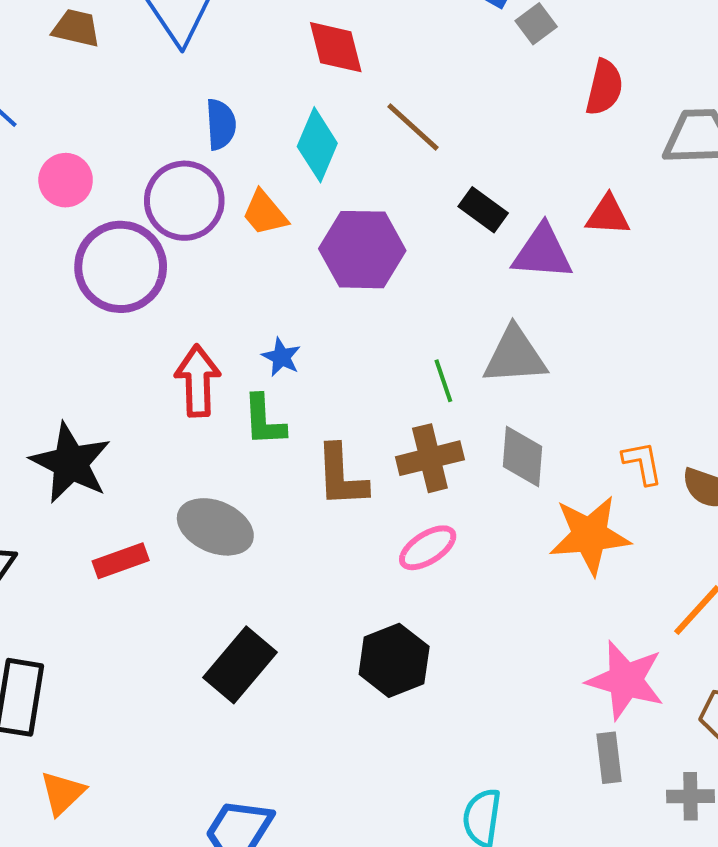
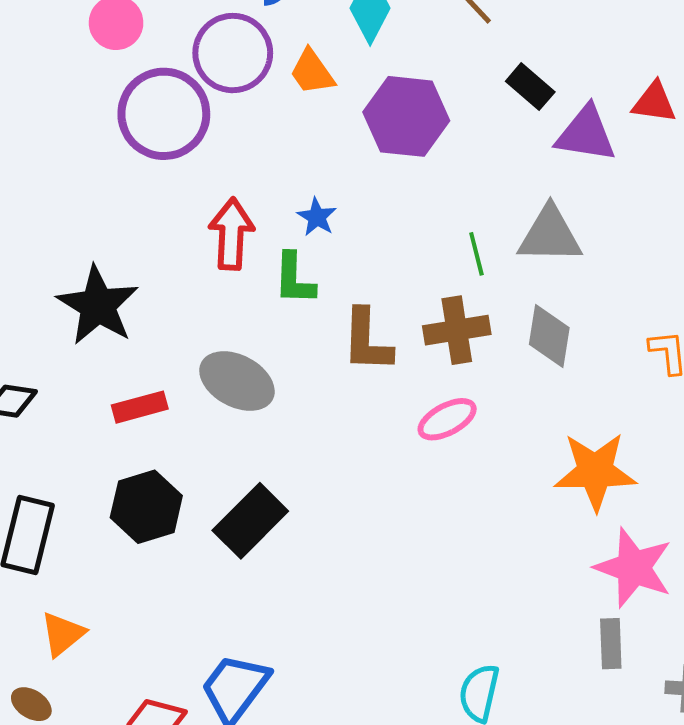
orange star: (590, 535) -> (595, 471), moved
black hexagon: (394, 660) -> (146, 507), moved

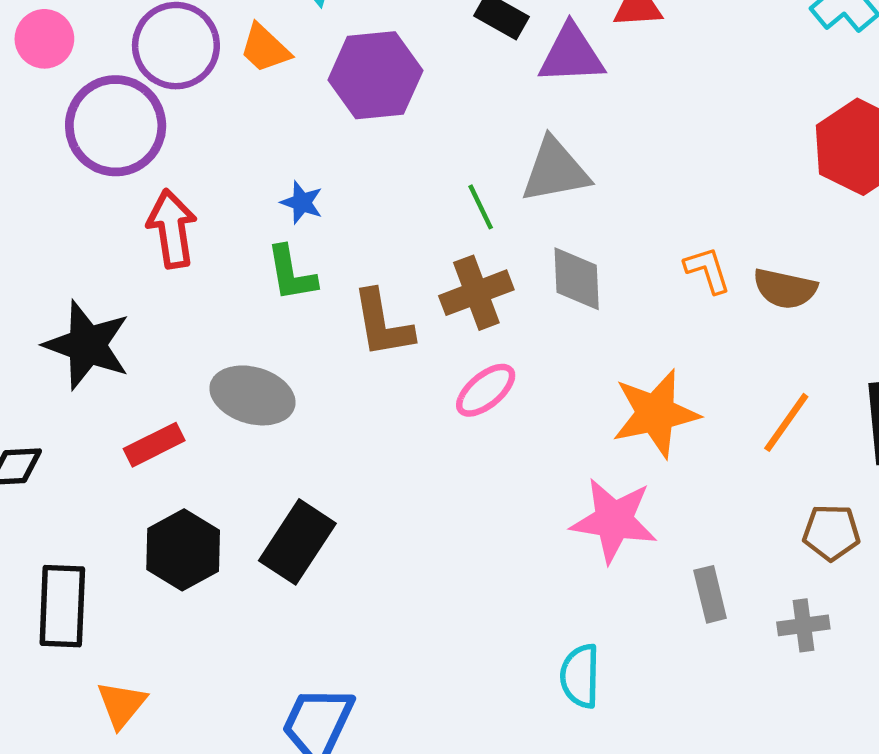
red arrow: (231, 234) -> (172, 229), moved
pink star: (634, 568) -> (614, 520), moved

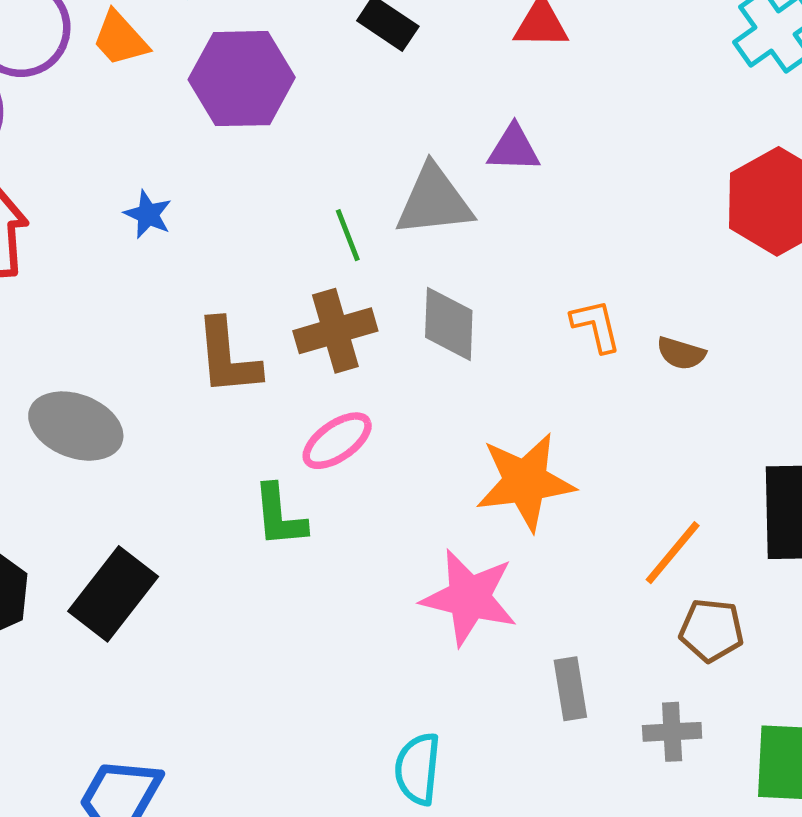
purple triangle: (571, 54) -> (514, 148), moved, size x0.7
green L-shape: (291, 273) -> (279, 516), moved
brown semicircle: (785, 289) -> (681, 353), size x0.7
orange line: (786, 422) -> (673, 553), moved

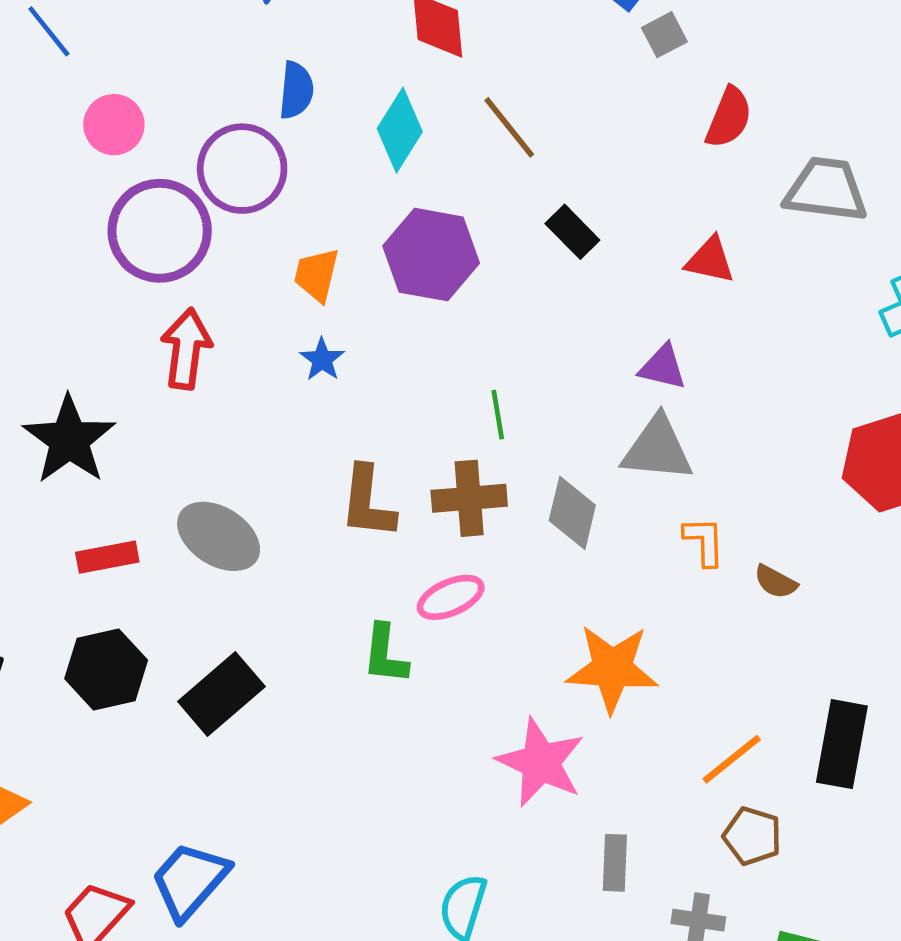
orange trapezoid: (120, 39) -> (316, 275), moved, turned 44
gray triangle: (434, 201) -> (657, 449), moved

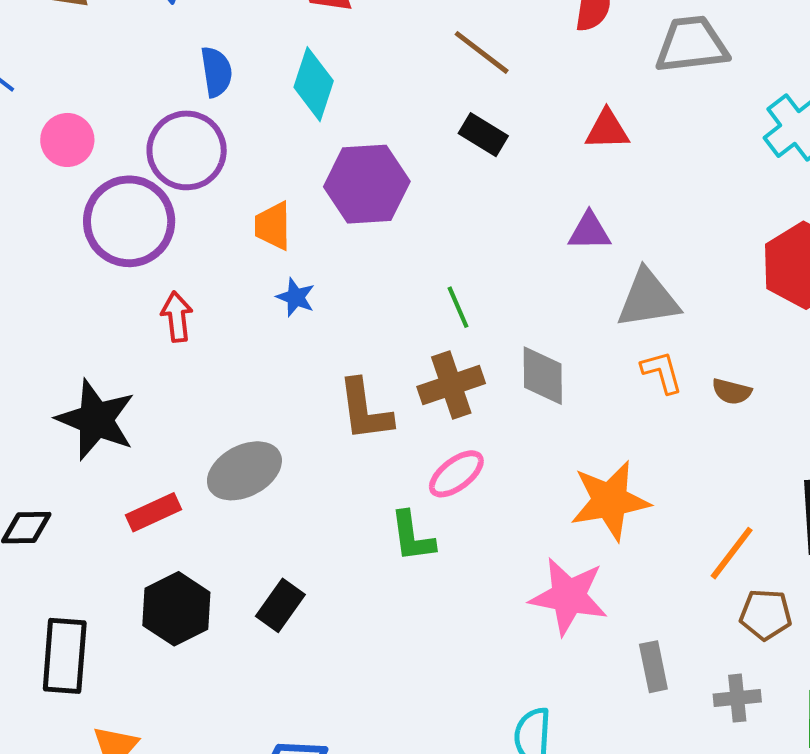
brown line: (509, 127) -> (482, 52), moved
red arrow: (186, 349) -> (177, 317), size x0.7
gray triangle: (657, 449) -> (648, 299), moved
gray ellipse: (219, 536) -> (244, 471), turned -46
black rectangle: (221, 694) -> (280, 605), size x0.7

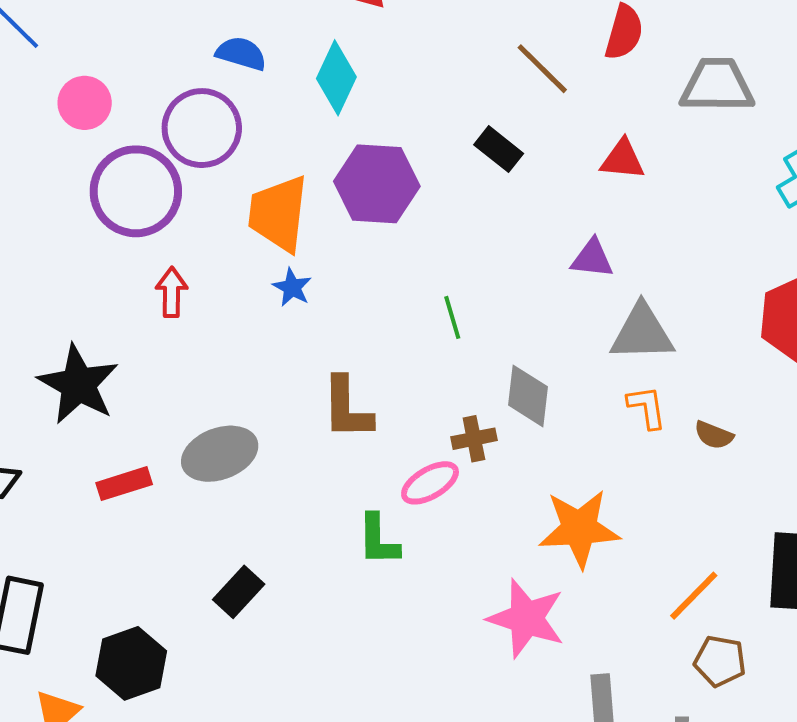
brown line: (482, 52) -> (542, 69), moved
blue semicircle: (216, 72) -> (241, 54), turned -72
orange trapezoid: (273, 226) -> (278, 214), size x1.6
brown cross: (451, 385) -> (474, 439), moved, size x0.7
black hexagon: (176, 609) -> (131, 663), moved

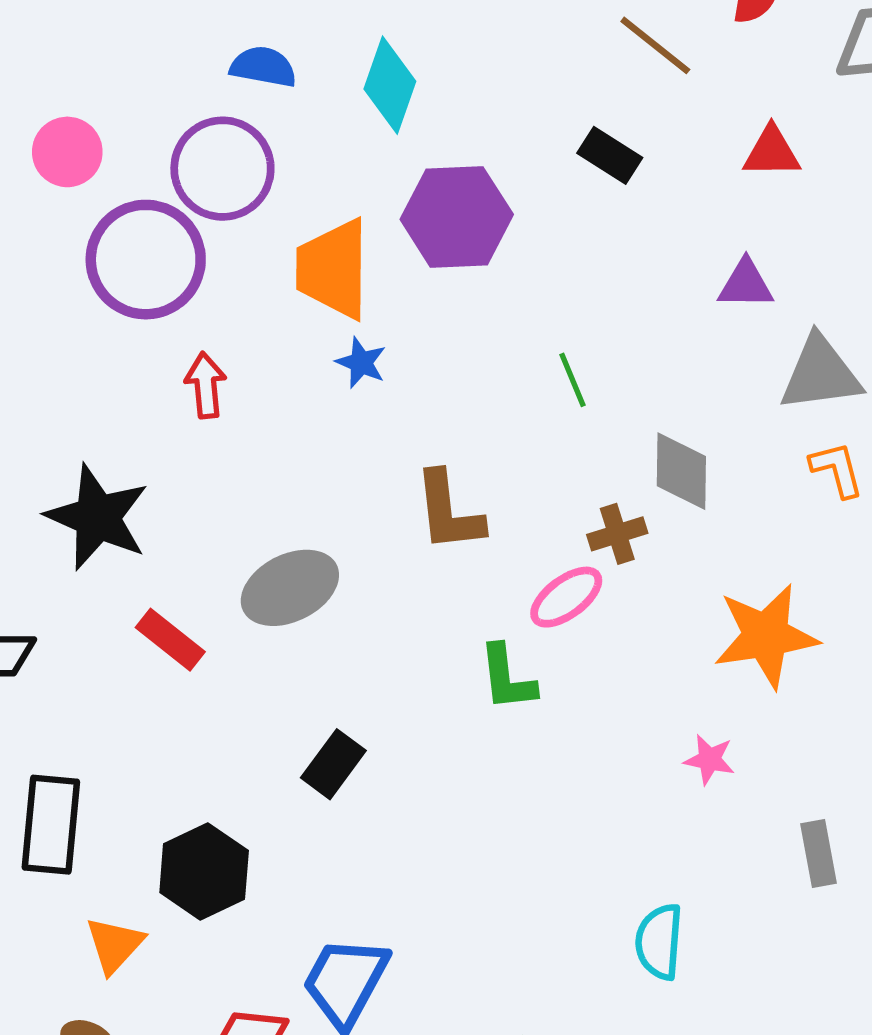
red rectangle: (124, 484) -> (170, 640), turned 62
pink star: (526, 618) -> (709, 760), size x0.5

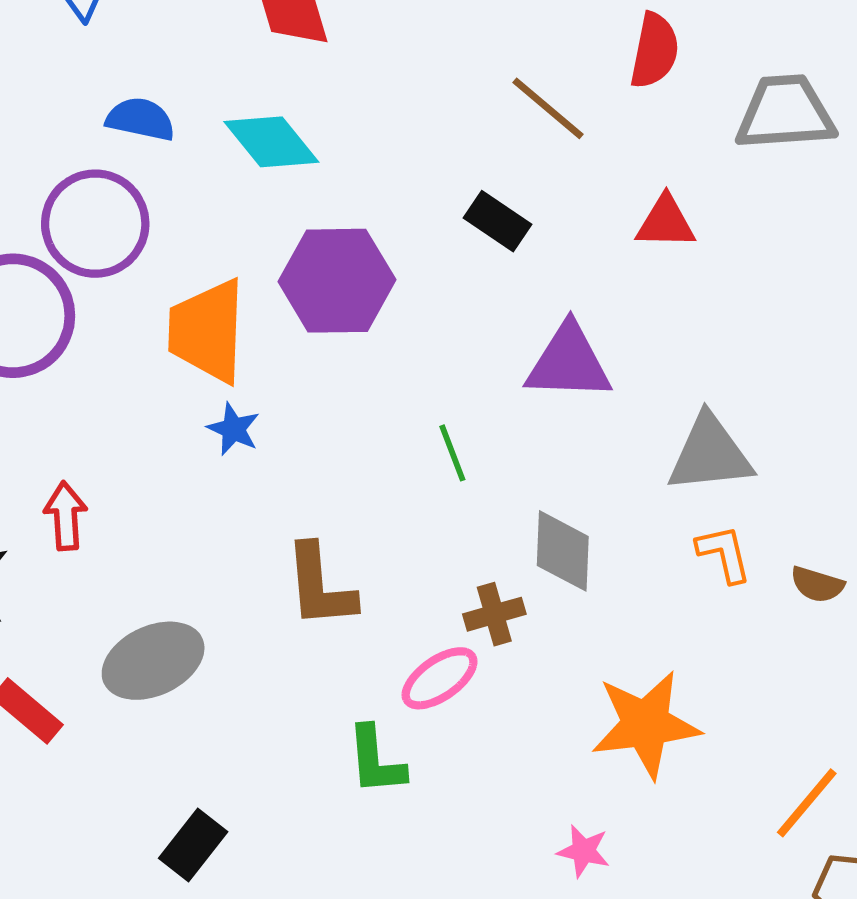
cyan diamond: (390, 85) -> (271, 142), turned -60
purple triangle: (746, 284) -> (569, 362), moved, size x1.5
red arrow: (206, 385) -> (66, 516), moved

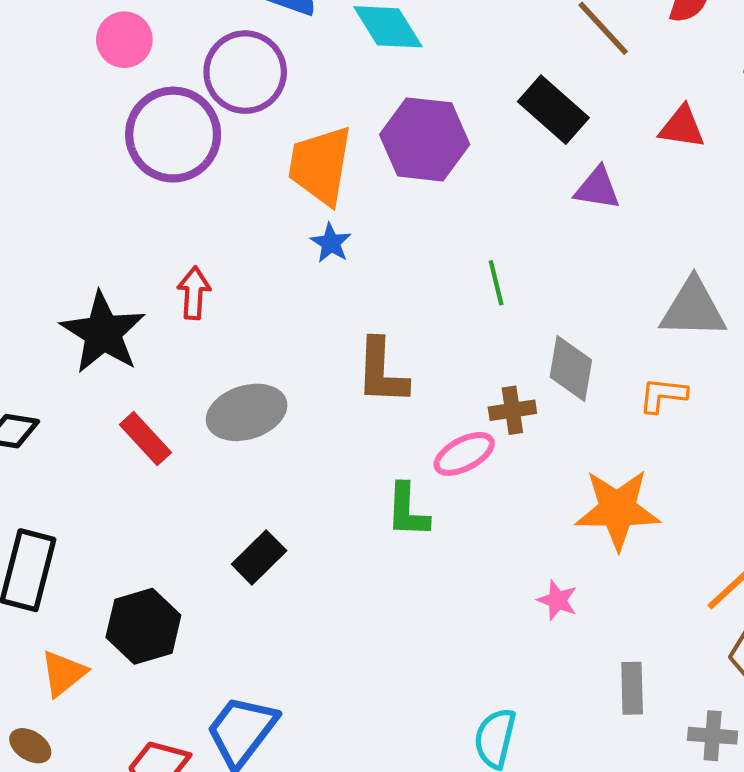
black rectangle: (498, 221) -> (553, 110), size x1.4
purple triangle: (569, 362) -> (597, 188), moved, size x0.7
orange L-shape: (724, 554) -> (663, 395), moved, turned -78

